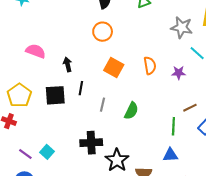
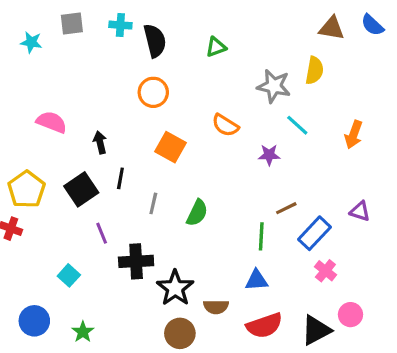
orange semicircle: (150, 66) -> (225, 125), moved, turned 132
black square: (55, 95) -> (81, 189), turned -30
purple line: (25, 154) -> (102, 233), moved, turned 32

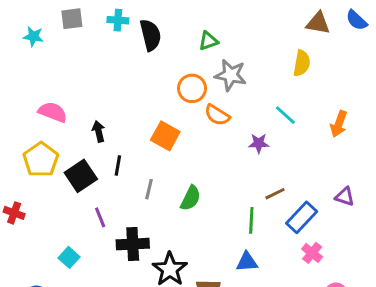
gray star: (274, 86) -> (231, 75), moved
orange circle: (153, 92) -> (192, 88), moved
yellow pentagon: (27, 189) -> (41, 160), moved

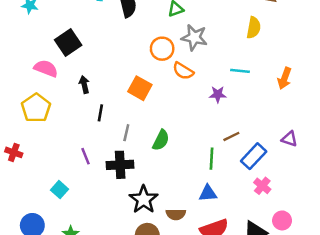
cyan line: (285, 115) -> (240, 71), turned -36
black square: (81, 176) -> (68, 42), moved
black cross: (133, 244) -> (120, 165), moved

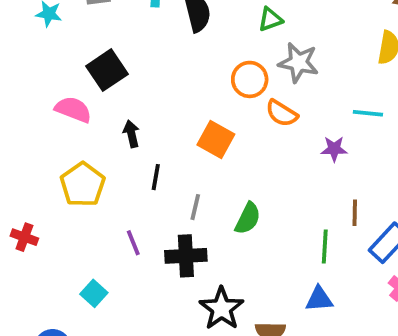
yellow pentagon: (36, 108) -> (83, 185), moved
brown line: (231, 136) -> (355, 213), turned -63

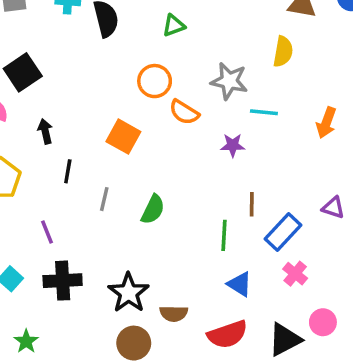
gray star: (298, 63) -> (229, 81), moved
black cross: (186, 256) -> (63, 281), moved
blue triangle: (319, 299) -> (240, 284), moved, turned 36

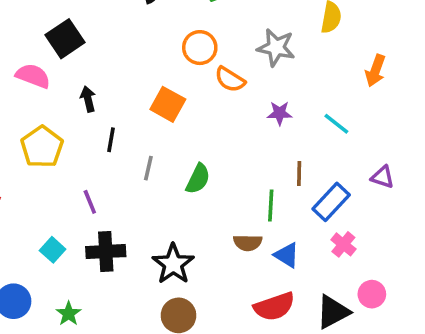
cyan line: (264, 112) -> (336, 124), moved, turned 32
orange arrow: (326, 123) -> (375, 71), moved
brown semicircle: (174, 314) -> (248, 243), moved

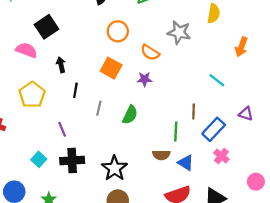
orange circle: (200, 48) -> (118, 31), moved
purple star: (280, 113) -> (145, 79), moved
pink circle: (372, 294) -> (256, 182), moved

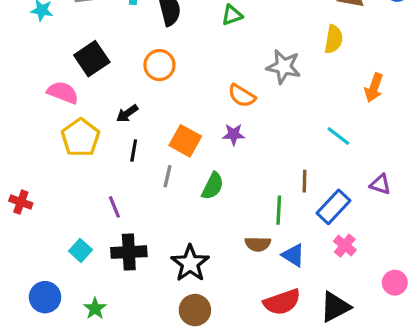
orange circle: (118, 31) -> (159, 65), moved
black arrow: (61, 65) -> (127, 113), moved, turned -112
orange square: (111, 68) -> (185, 141), moved
yellow pentagon: (32, 95) -> (80, 138), moved

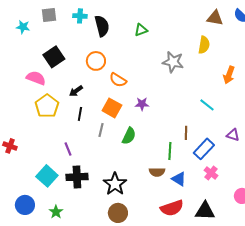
orange semicircle: (242, 96) -> (118, 80), moved
cyan square: (80, 250) -> (47, 176), size x1.5
black triangle: (335, 307) -> (205, 211), turned 30

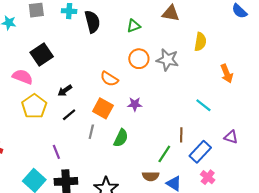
brown triangle: (215, 18) -> (171, 13), moved
orange circle: (96, 61) -> (139, 59), moved
orange arrow: (229, 75) -> (227, 74), turned -42
black line: (80, 114) -> (69, 115), turned 40
green line: (170, 151) -> (164, 154), turned 30

